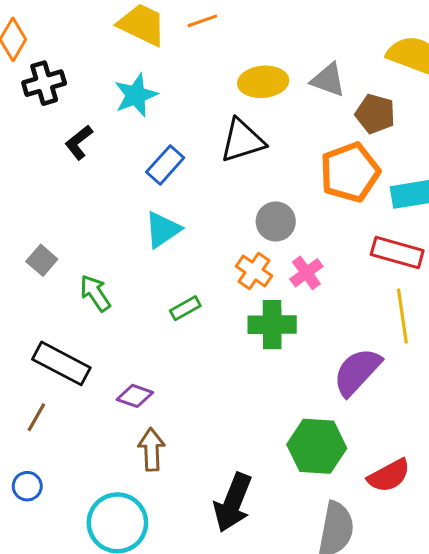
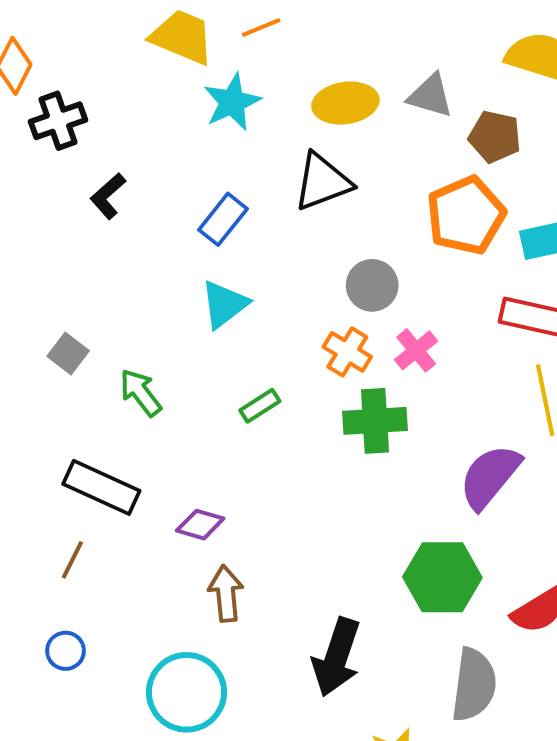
cyan star: (136, 95) -> (232, 102), moved

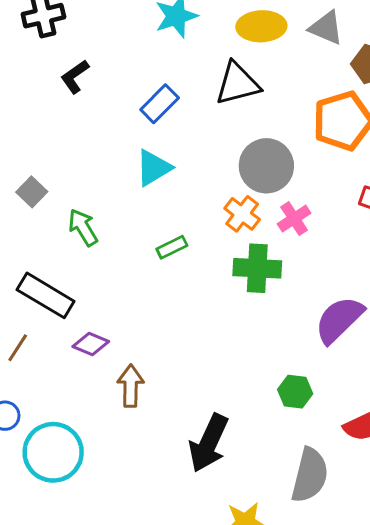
gray circle: (372, 285) -> (266, 166), size x1.4
purple diamond: (200, 525) -> (91, 344), moved
green hexagon: (442, 577) -> (295, 392), size x0.6
cyan circle: (187, 692) -> (53, 452), moved

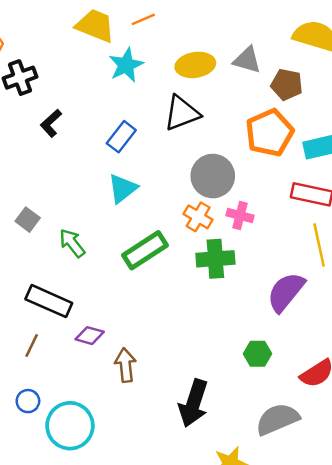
pink cross: (294, 219) -> (240, 216), turned -35
green rectangle: (172, 247) -> (145, 250), size x1.8
gray semicircle: (310, 475) -> (277, 419), turned -120

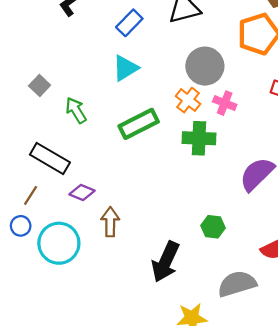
green hexagon: (258, 354) -> (213, 227), moved
blue circle: (28, 401) -> (21, 226), moved
cyan circle: (70, 426) -> (59, 243), moved

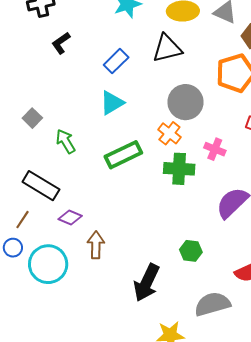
pink cross: (225, 103) -> (215, 149), moved

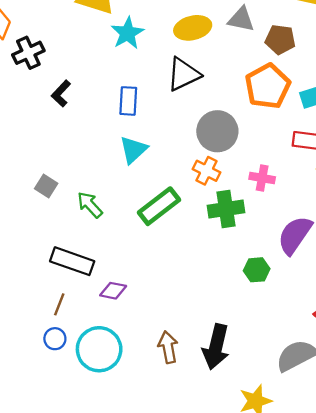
blue rectangle: (116, 61) -> (128, 101), turned -30
brown arrow: (96, 245) -> (168, 347), moved
green hexagon: (191, 251) -> (257, 270), moved

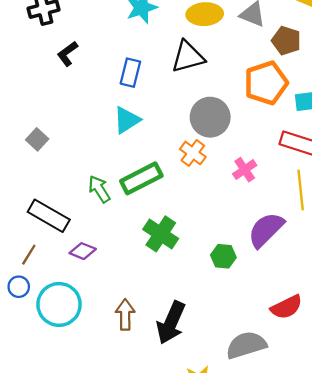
pink cross: (262, 178) -> (245, 170), turned 35
green arrow: (90, 205) -> (99, 189), moved
green cross: (226, 209) -> (161, 234), moved, turned 32

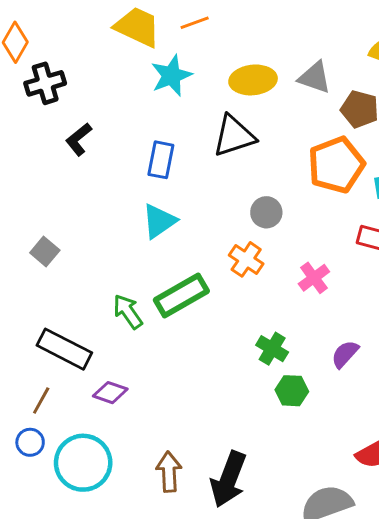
gray circle: (210, 117) -> (266, 212), size x0.6
purple semicircle: (266, 230) -> (345, 354), size x0.6
green cross: (161, 234) -> (272, 349), moved, size x0.7

